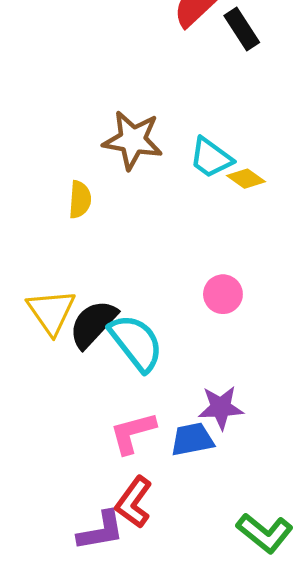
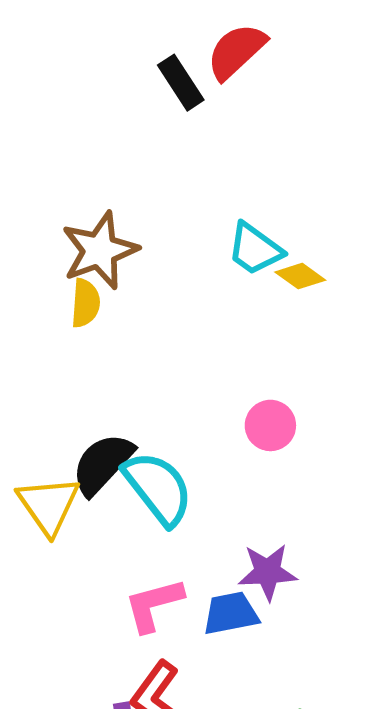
black rectangle: (242, 29) -> (181, 83), moved
brown star: (133, 140) -> (100, 250), moved, turned -30
yellow triangle: (51, 312) -> (48, 505), moved

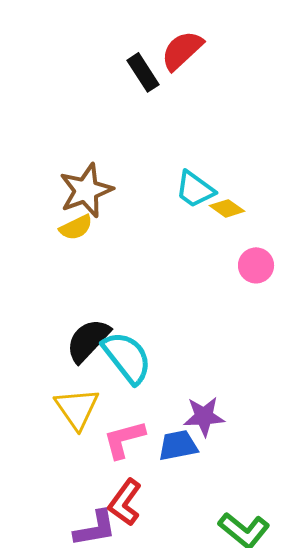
yellow semicircle: (85, 303) -> (76, 227), turned 60
pink circle: (270, 425) -> (256, 265), moved
yellow triangle: (48, 505) -> (77, 408), moved

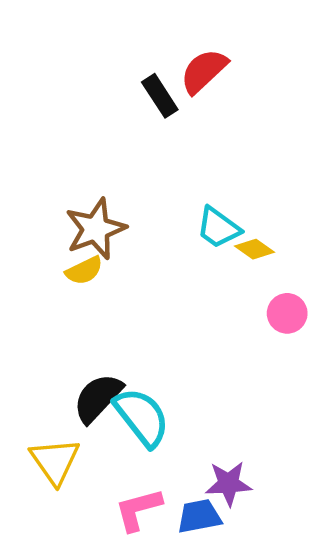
yellow triangle: (77, 408) -> (55, 461), moved

